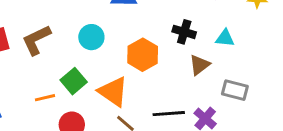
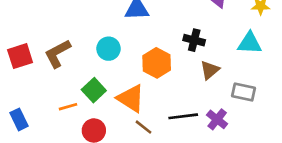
cyan triangle: (225, 38) -> (250, 43), moved, size x1.4

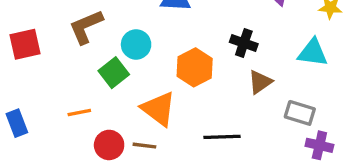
brown L-shape: (58, 53) -> (86, 27), moved
green square: (94, 90) -> (114, 73), moved
purple cross: (217, 119) -> (319, 145), moved, turned -30
brown line: (143, 127) -> (144, 146), moved, turned -36

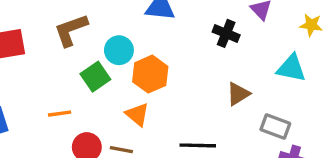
black cross: (244, 43) -> (226, 33), moved
orange hexagon: (195, 67) -> (150, 74), moved
orange triangle: (159, 109) -> (137, 114), size x0.7

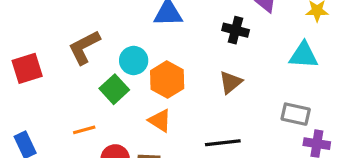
brown triangle: (238, 94) -> (231, 82), moved

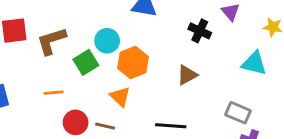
brown L-shape: (84, 47) -> (51, 41), moved

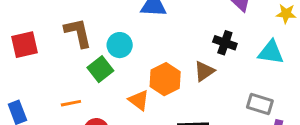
black cross: (200, 31) -> (225, 43), moved
brown L-shape: (51, 41) -> (78, 33), moved, turned 100
orange hexagon: (133, 63) -> (165, 79), moved

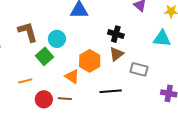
black cross: (225, 43) -> (116, 34), moved
gray rectangle: (260, 104) -> (139, 69), moved

